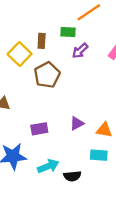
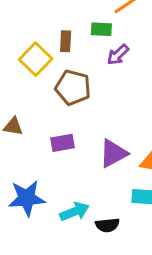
brown pentagon: (47, 75) -> (73, 88), turned -30
purple triangle: (77, 123) -> (113, 153), size x1.5
purple rectangle: (39, 129) -> (63, 143), moved

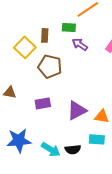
purple arrow: (118, 55) -> (80, 44), turned 77
cyan arrow: (75, 212) -> (51, 149), turned 54
black semicircle: (107, 225) -> (73, 149), moved

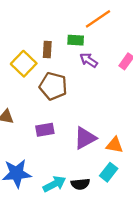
cyan rectangle: (97, 139) -> (109, 172), turned -56
cyan arrow: (51, 149) -> (54, 184), turned -60

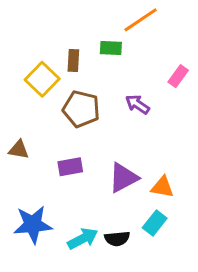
purple arrow: (89, 60) -> (137, 104), moved

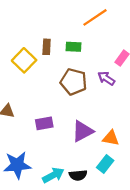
green rectangle: (111, 48) -> (74, 47), moved
purple arrow: (137, 104) -> (106, 78), moved
brown pentagon: (81, 109) -> (74, 82), moved

